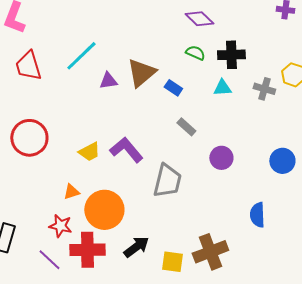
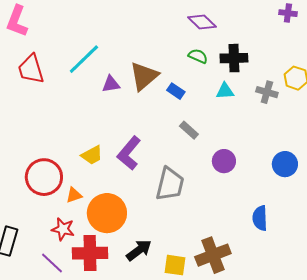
red circle: (29, 138) -> (44, 177), moved
purple L-shape: (126, 150) -> (129, 153), turned -100

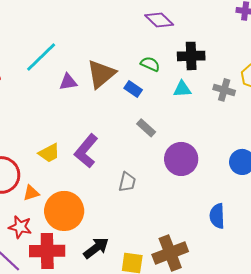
green semicircle: (198, 56) -> (150, 64), moved
purple circle: (224, 161) -> (181, 159), size x1.4
gray trapezoid: (170, 184) -> (127, 182), size x0.6

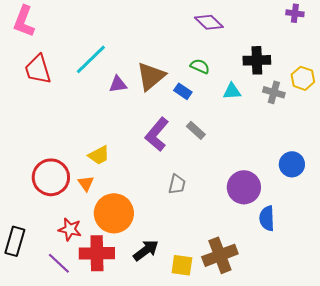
black cross: (191, 56) -> (257, 60), moved
purple L-shape: (86, 151) -> (157, 134), moved
purple circle: (181, 159) -> (244, 187), moved
orange triangle: (31, 193) -> (86, 183), moved, turned -48

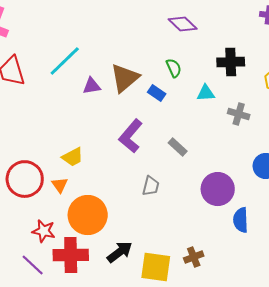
green semicircle: (200, 66) -> (174, 68), turned 42
gray cross: (274, 92) -> (239, 114), moved
gray rectangle: (196, 130) -> (178, 147), moved
brown cross: (220, 255) -> (194, 257), size x0.6
yellow square: (182, 265) -> (156, 267), size x1.4

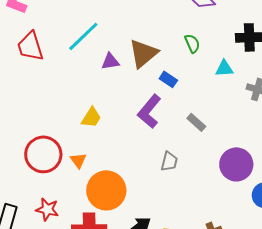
blue rectangle: (157, 93) -> (168, 79), moved
yellow trapezoid: (73, 157) -> (91, 117), moved, turned -30
red star: (44, 231) -> (47, 209), moved

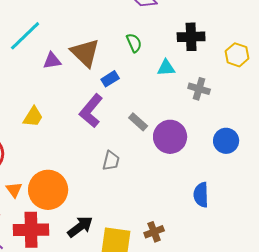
brown triangle: (143, 53) -> (85, 53), turned -36
blue rectangle: (168, 79) -> (110, 79), turned -66
orange triangle: (78, 160) -> (14, 190), moved
purple circle: (236, 164) -> (170, 137), moved

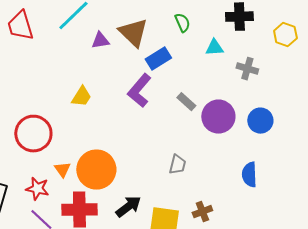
blue rectangle: (110, 79) -> (158, 59), size x1.4
blue circle: (226, 141) -> (260, 121), moved
gray trapezoid: (111, 161) -> (177, 165), moved

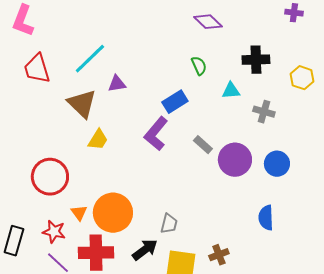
brown triangle: (133, 33) -> (82, 104), moved
gray trapezoid: (177, 165) -> (169, 224), moved

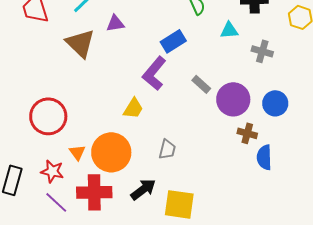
yellow trapezoid: (98, 140) -> (133, 108), moved
gray trapezoid: (169, 224) -> (167, 149), moved
brown cross: (219, 255) -> (247, 133), moved, turned 36

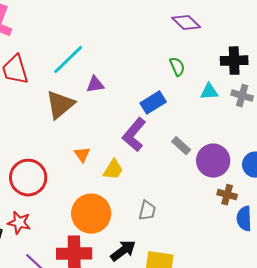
brown triangle: (80, 43) -> (60, 105), turned 36
gray cross: (262, 51) -> (242, 96), moved
orange triangle: (77, 152) -> (82, 155), moved
red star: (52, 171) -> (19, 223), moved

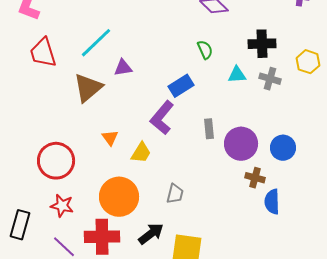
gray rectangle: (181, 146) -> (209, 129), turned 42
red star: (19, 223) -> (62, 206), moved

